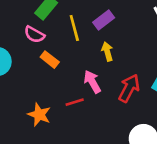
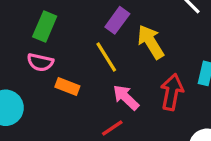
yellow line: (74, 28) -> (106, 57), moved
yellow arrow: (107, 51) -> (151, 42), moved, size x1.5

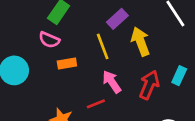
orange rectangle: (67, 86) -> (67, 64), turned -42

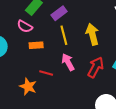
purple rectangle: (117, 19) -> (59, 13), moved
red line: (96, 104) -> (46, 73), moved, turned 32

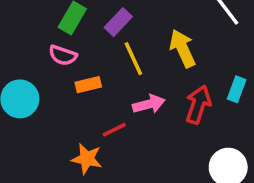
pink arrow: (68, 62) -> (149, 104), turned 114
red line: (46, 73) -> (114, 130), turned -32

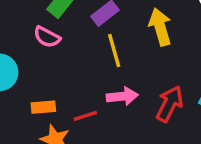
yellow arrow: (183, 48) -> (160, 27), moved
orange rectangle: (88, 85) -> (43, 107), moved

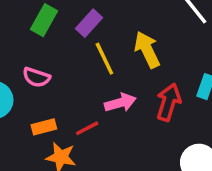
yellow arrow: (160, 27) -> (147, 50), moved
pink semicircle: (47, 37) -> (36, 77), moved

